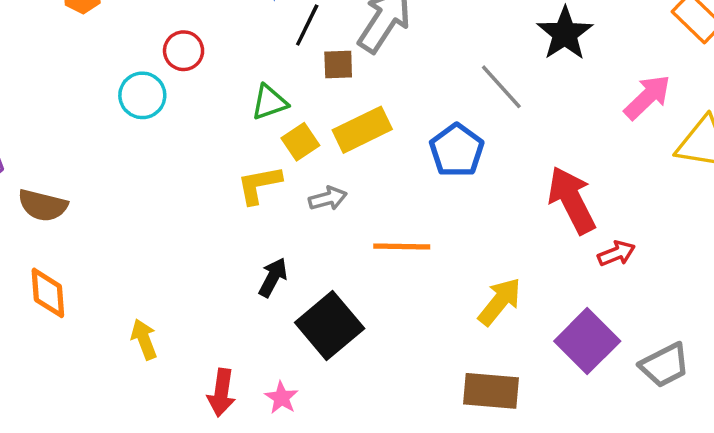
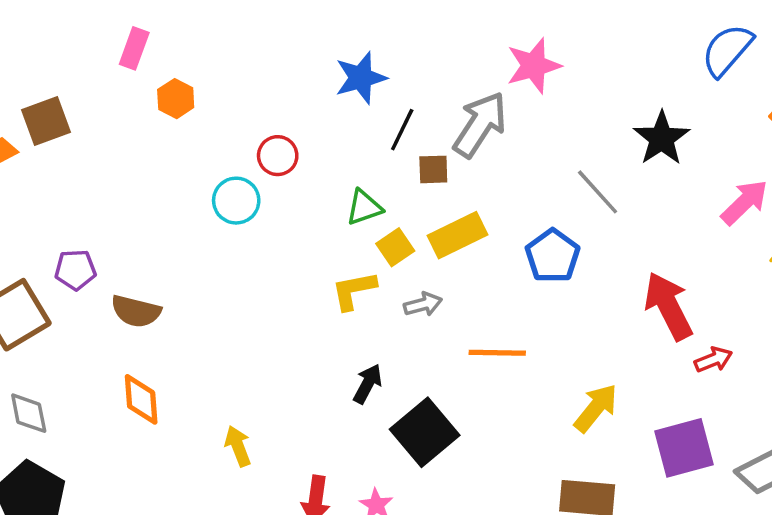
purple square: (587, 341) -> (684, 448), turned 30

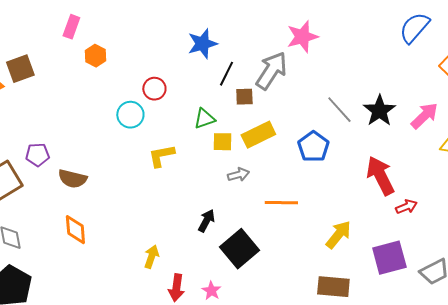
black star: (662, 138) -> (379, 111), moved
yellow square: (395, 247) -> (222, 142), turned 35
yellow L-shape: (354, 290) -> (161, 156), moved
yellow arrow: (238, 446) -> (151, 257), moved, turned 40

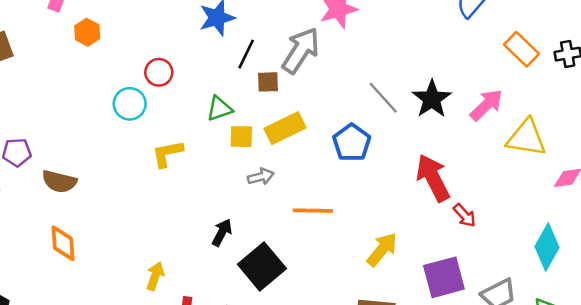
red arrow: (406, 207) -> (465, 215), turned 70

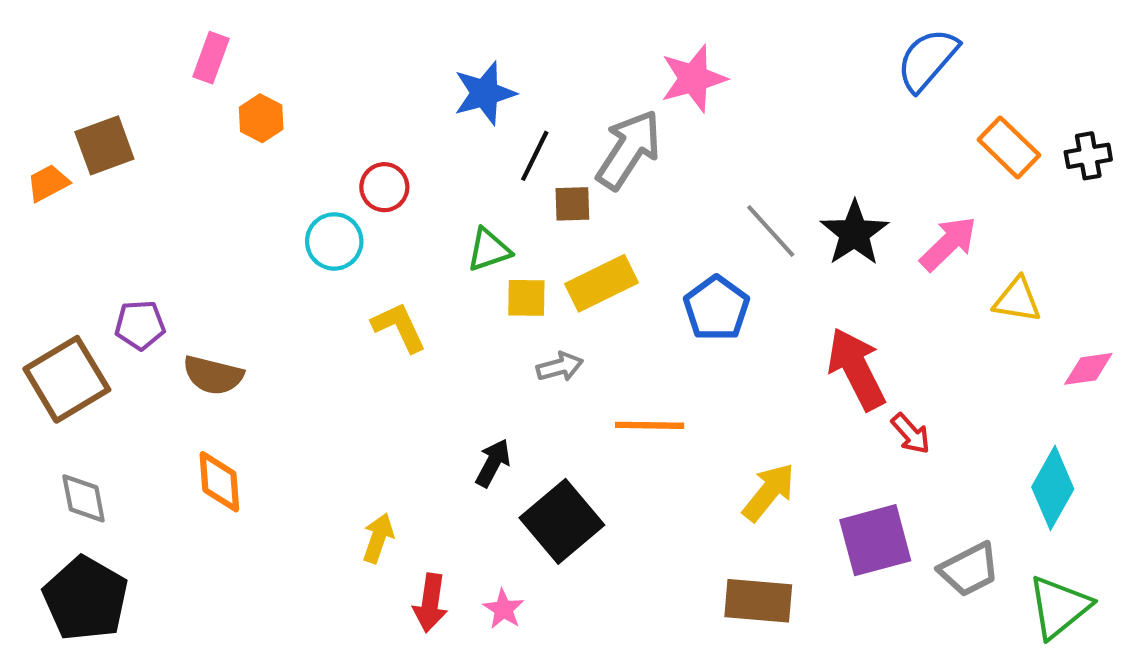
yellow triangle: (526, 138) -> (1017, 300), size x0.7
yellow L-shape: (167, 154) -> (399, 327), turned 76

